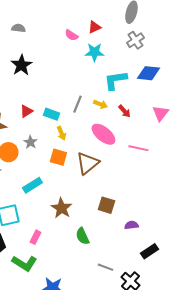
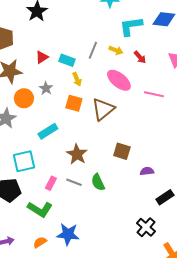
gray line: (105, 267) -> (74, 182), moved

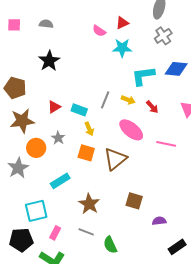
green semicircle: (98, 182) -> (110, 245), moved
pink rectangle: (51, 183) -> (55, 233), moved

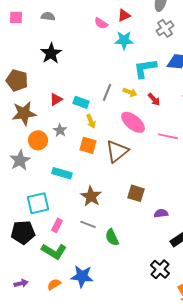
cyan rectangle: (60, 181) -> (62, 173), turned 48

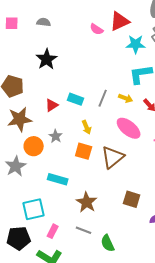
red triangle: (124, 15) -> (120, 21), size x1.5
cyan star: (124, 40) -> (136, 44), moved
cyan rectangle: (81, 102) -> (76, 99), moved

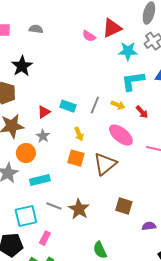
black star: (47, 59) -> (22, 66), moved
gray star: (56, 136) -> (43, 136), moved
cyan rectangle: (58, 179) -> (40, 180), moved, turned -30
gray line: (84, 230) -> (54, 206), moved

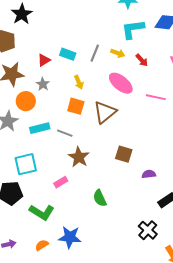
gray line: (54, 206) -> (65, 133), moved
pink rectangle: (45, 238) -> (61, 182), moved, turned 32

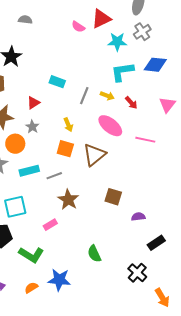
cyan rectangle: (68, 54) -> (57, 82), moved
gray line: (65, 133) -> (54, 176), turned -42
green semicircle: (100, 198) -> (94, 254), moved

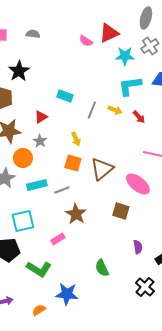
pink ellipse: (110, 126) -> (138, 184), moved
purple semicircle: (138, 217) -> (138, 247), moved, turned 88
orange semicircle: (31, 288) -> (39, 310), moved

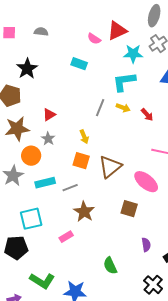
cyan L-shape: (130, 86) -> (124, 82), moved
cyan rectangle: (65, 96) -> (79, 64), moved
green L-shape: (39, 269) -> (42, 281), moved

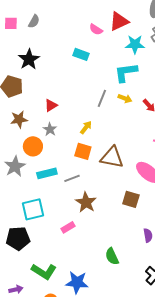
gray semicircle: (41, 32) -> (34, 21), moved, turned 112
brown star: (17, 129) -> (19, 119), size x0.7
yellow arrow: (84, 137) -> (86, 127), turned -120
brown triangle: (110, 167) -> (112, 157), turned 50

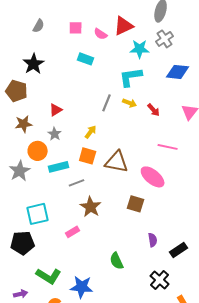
pink square: (11, 23) -> (76, 28), moved
cyan rectangle: (47, 173) -> (59, 167), moved

